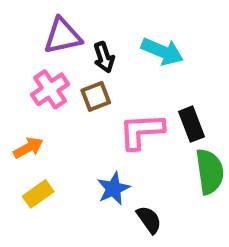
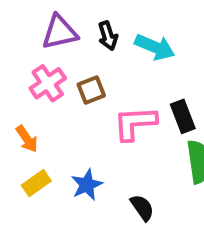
black arrow: (104, 57) -> (108, 36), moved
orange arrow: (28, 148) -> (27, 139), turned 84
blue star: (113, 189) -> (87, 185), moved

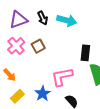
black rectangle: (183, 116) -> (85, 53), turned 35
pink L-shape: (135, 123) -> (62, 77), moved

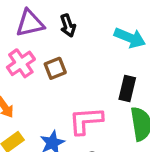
cyan arrow: (67, 20) -> (130, 38), moved

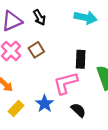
black rectangle: (127, 88) -> (81, 59), moved

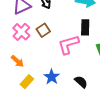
black rectangle: (81, 59) -> (85, 27), moved
pink L-shape: (66, 83) -> (68, 45), moved

